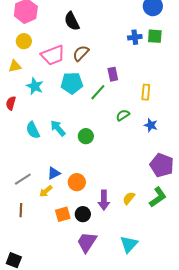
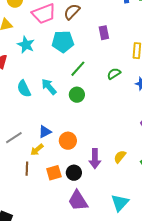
green line: (98, 92) -> (78, 69), moved
brown line: (21, 210) -> (27, 169), moved
purple trapezoid: (87, 242) -> (78, 201), turned -65

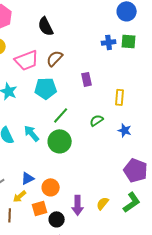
green circle: (77, 95) -> (60, 141), size x1.5
orange square: (54, 173) -> (40, 208), moved

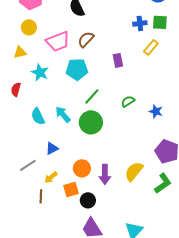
yellow rectangle: (120, 97) -> (151, 47), moved, turned 35
blue triangle: (28, 178) -> (52, 148), moved
yellow semicircle: (103, 203) -> (134, 171), moved, size x1.5
purple arrow: (78, 205) -> (105, 174), moved

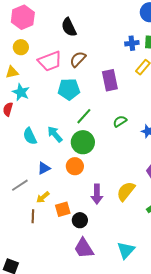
purple rectangle: (118, 60) -> (110, 80), size x1.5
cyan star: (40, 72) -> (21, 92), moved
orange circle: (82, 168) -> (75, 166), moved

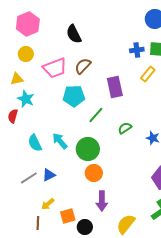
green line: (84, 116) -> (96, 115), moved
orange circle: (75, 166) -> (94, 173), moved
gray line: (20, 185) -> (29, 178), moved
yellow semicircle: (126, 191) -> (126, 224), moved

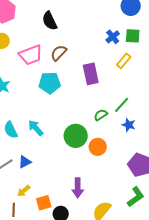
blue cross: (137, 50) -> (113, 37), turned -32
green line: (96, 115) -> (122, 105), moved
green circle: (88, 149) -> (76, 136), moved
orange circle: (94, 173) -> (98, 147), moved

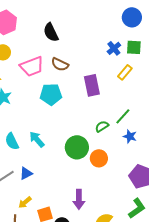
brown semicircle: (59, 53) -> (60, 64), turned -108

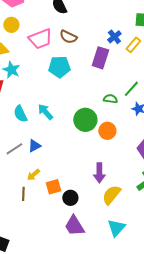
blue cross: (114, 48) -> (114, 37), moved
purple rectangle: (92, 85) -> (100, 58), turned 30
green semicircle: (102, 126) -> (110, 99), turned 40
purple arrow: (79, 199) -> (99, 173), moved

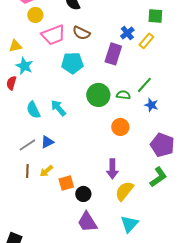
yellow circle: (11, 25) -> (35, 15), moved
green circle: (85, 120) -> (98, 95), moved
brown line: (23, 194) -> (27, 171), moved

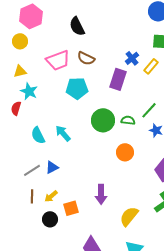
yellow circle: (35, 15) -> (20, 41), moved
purple arrow: (112, 169) -> (101, 194), moved
black circle: (83, 194) -> (50, 219), moved

